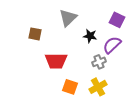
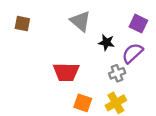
gray triangle: (68, 18) -> (80, 21), turned -36
brown square: (35, 34) -> (22, 24), moved

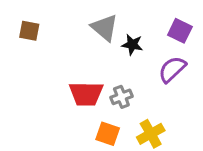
black star: (106, 43) -> (132, 45), moved
gray cross: (117, 73) -> (121, 97), moved

